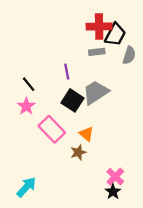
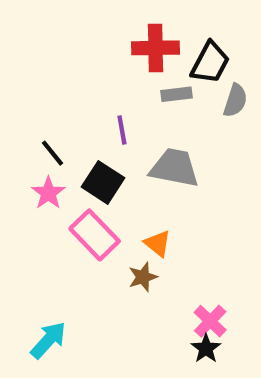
red cross: (99, 26) -> (156, 48), moved
gray trapezoid: (96, 92) -> (174, 168), turned 44
black square: (73, 100) -> (103, 182), moved

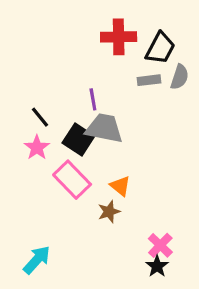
gray rectangle: (177, 94) -> (149, 80), moved
gray trapezoid: (174, 168) -> (104, 128), moved

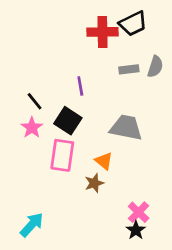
black trapezoid: (160, 48) -> (133, 24), moved, turned 36
gray trapezoid: (104, 128) -> (126, 128), moved
pink rectangle: (72, 180) -> (62, 155), turned 52

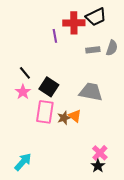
purple line: (80, 86) -> (55, 36), moved
brown star: (94, 183) -> (64, 118), moved

